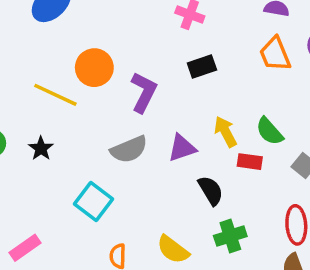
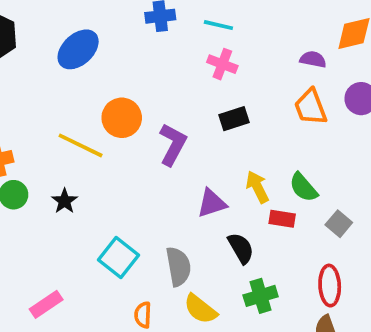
gray semicircle: (129, 149) -> (178, 267), moved, turned -78

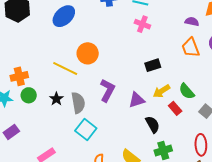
black rectangle: (234, 119) -> (153, 65), moved
purple L-shape: (173, 144) -> (107, 90), moved
yellow arrow: (257, 187) -> (162, 91), turned -96
red rectangle: (282, 219) -> (175, 108), turned 40
gray semicircle: (178, 267) -> (78, 103), moved

